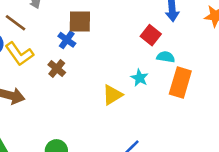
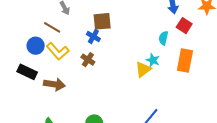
red square: (151, 35) -> (184, 26), moved
cyan semicircle: (166, 57) -> (163, 38), moved, turned -80
yellow triangle: (112, 95) -> (143, 69), moved

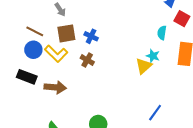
brown square: (102, 21) -> (66, 33), moved
brown line: (52, 27) -> (35, 31), moved

